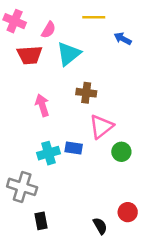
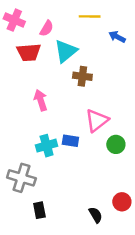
brown cross: (86, 93) -> (82, 76), moved

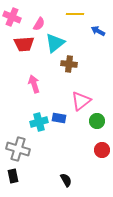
red circle: (122, 202) -> (102, 150), moved
black rectangle: (39, 210) -> (13, 176), moved
black semicircle: (96, 215) -> (66, 180), moved

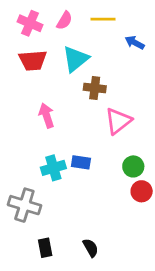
pink cross: (12, 17) -> (30, 23), moved
pink semicircle: (39, 24) -> (64, 21), moved
pink triangle: (81, 101) -> (118, 121), moved
red circle: (102, 150) -> (142, 191), moved
black rectangle: (13, 176) -> (45, 248), moved

